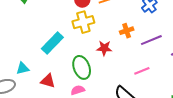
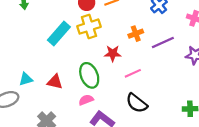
cyan rectangle: (52, 43) -> (59, 33), moved
pink line: (142, 71) -> (133, 73), moved
red triangle: (48, 81) -> (55, 82), moved

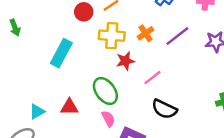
yellow cross: (89, 27) -> (112, 36), moved, turned 35
pink semicircle: (86, 100) -> (108, 119), turned 96

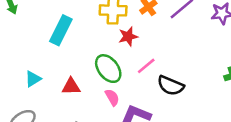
pink line: (153, 78) -> (146, 66), moved
cyan triangle: (37, 112) -> (33, 79), moved

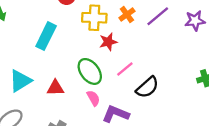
cyan triangle: (33, 79) -> (20, 81), size x1.5
black semicircle: (171, 86) -> (147, 87), turned -65

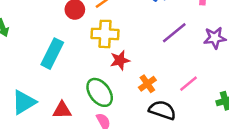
orange cross: (127, 15) -> (147, 84), moved
pink line: (125, 69) -> (188, 84), moved
black semicircle: (147, 87) -> (162, 110), turned -120

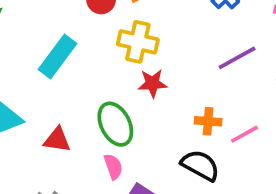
orange cross: (147, 84) -> (208, 121), moved, turned 30

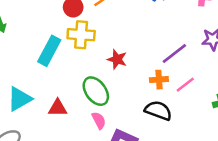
yellow cross: (138, 42) -> (81, 35), moved
purple line: (237, 58) -> (174, 54), moved
red star: (153, 83) -> (117, 59), turned 30

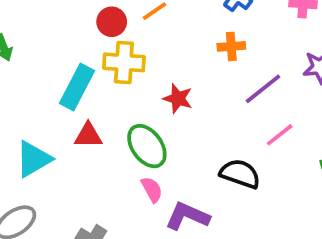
orange cross: (159, 80) -> (231, 46), moved
red triangle: (58, 108) -> (88, 136), moved

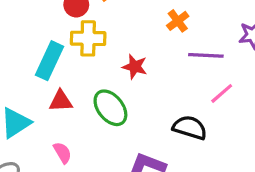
orange cross: (231, 46) -> (178, 21), turned -30
purple line: (263, 89) -> (206, 55), turned 44
pink semicircle: (152, 190) -> (62, 153), moved

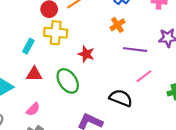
cyan rectangle: (49, 61) -> (28, 46), size x0.6
pink semicircle: (62, 153) -> (33, 109), turned 72

